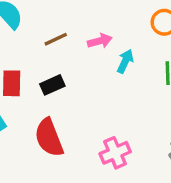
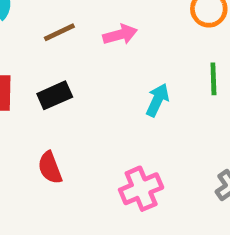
cyan arrow: (125, 61) -> (157, 100), moved
red semicircle: (49, 138) -> (50, 168), size x0.6

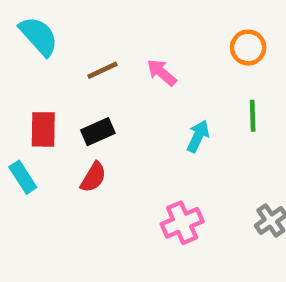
pink arrow: (120, 35) -> (162, 73), turned -124
red semicircle: (50, 168) -> (93, 177), moved, turned -128

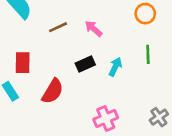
black rectangle: (98, 132) -> (85, 64), moved
red semicircle: (93, 177) -> (53, 91), size x1.4

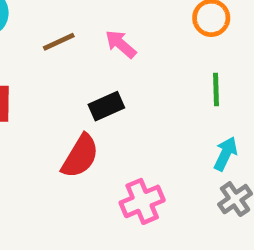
cyan arrow: (115, 67) -> (226, 154), moved
red semicircle: (53, 91) -> (80, 156), moved

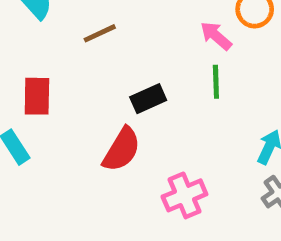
pink arrow: (121, 44) -> (216, 36), moved
green line: (216, 89) -> (216, 82), moved

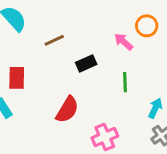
green line: (216, 82) -> (125, 82), moved
black rectangle: (148, 99) -> (86, 63), moved

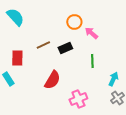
orange circle: (147, 26) -> (74, 22), moved
brown line: (54, 40) -> (43, 45), moved

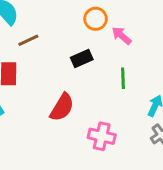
brown line: (43, 45) -> (28, 40), moved
pink cross: (78, 99) -> (102, 136), turned 36

